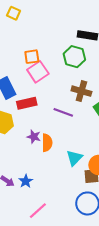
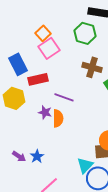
orange square: (32, 57) -> (43, 33), turned -35
purple line: (63, 112) -> (64, 97), moved
cyan triangle: (74, 158) -> (85, 165), moved

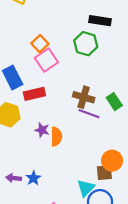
brown cross: (92, 67) -> (84, 97), moved
purple line: (64, 97) -> (89, 114), moved
purple arrow: (19, 156) -> (14, 178), turned 152

